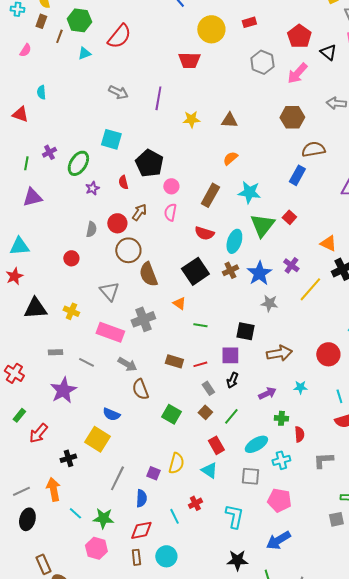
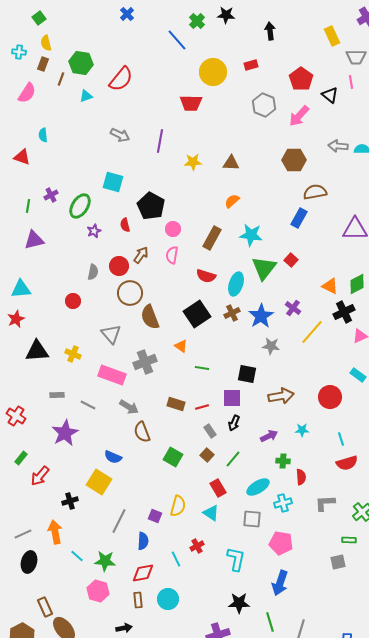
pink semicircle: (25, 50) -> (27, 93), size x1.5
blue arrow: (278, 540) -> (280, 583), turned -40

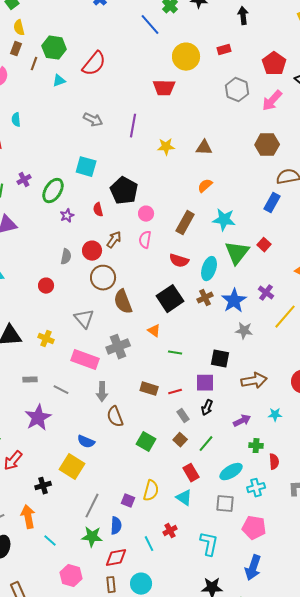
gray arrow: (129, 407) -> (102, 392), turned 60
green star: (105, 561) -> (92, 537), moved

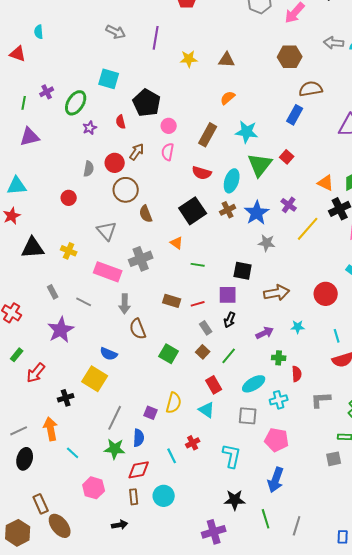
brown semicircle: (123, 302) -> (146, 214), size x0.7
gray rectangle: (30, 380) -> (53, 292), turned 64

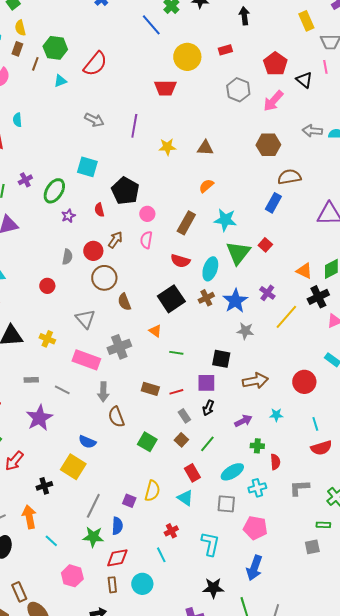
gray rectangle: (53, 292) -> (31, 380), turned -64
cyan line: (172, 456) -> (161, 555), moved

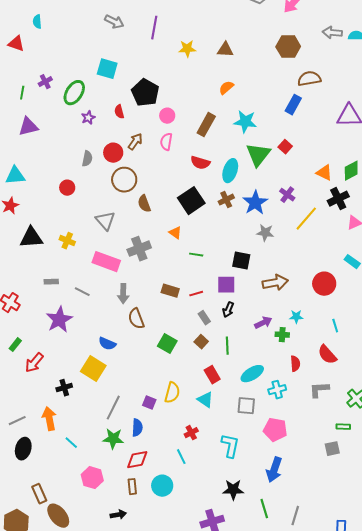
green line: (207, 444) -> (227, 346), turned -42
green cross: (257, 446) -> (282, 335), moved
red semicircle: (321, 448) -> (327, 355), moved, turned 65

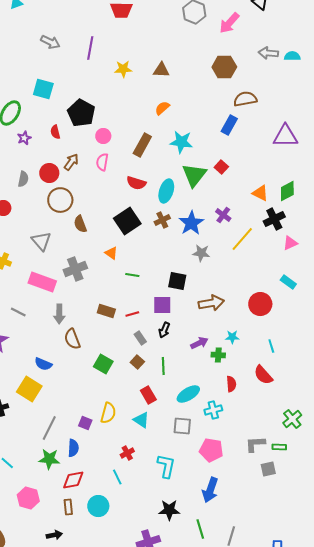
gray L-shape: (319, 390) -> (255, 444), moved

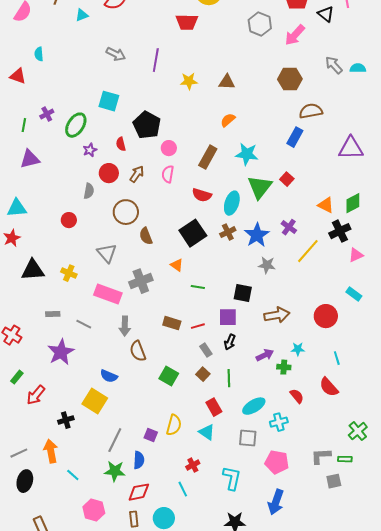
gray arrow: (268, 53) -> (334, 65), turned 42
red circle: (49, 173) -> (109, 173), moved
red semicircle: (231, 384) -> (297, 396), turned -35

